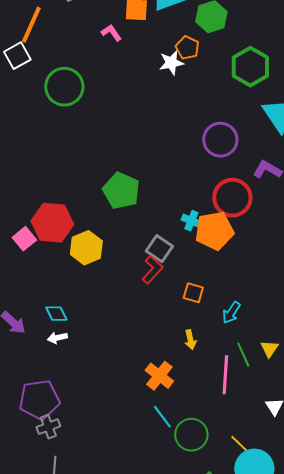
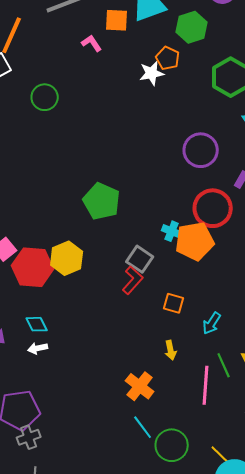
green circle: (64, 87) -> (45, 97), size x0.7
red hexagon: (52, 223) -> (33, 267), moved

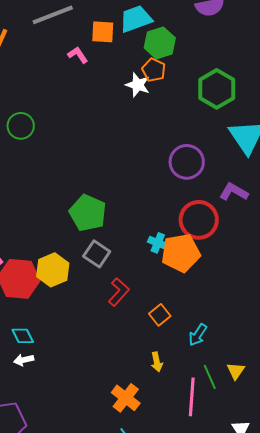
green hexagon: (192, 27) -> (160, 43), moved
white star: (152, 73) -> (138, 85), turned 30
green circle: (45, 97) -> (21, 126), moved
gray square: (140, 259) -> (97, 254), moved
orange square: (174, 303) -> (160, 315), turned 35

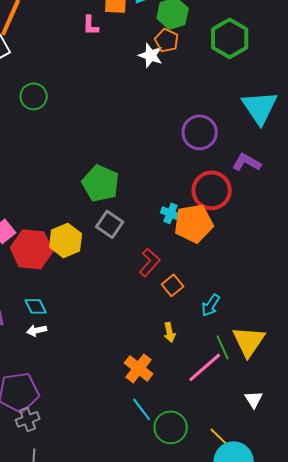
pink L-shape: (78, 55) -> (91, 25), turned -145
green hexagon: (217, 89) -> (230, 38), moved
red L-shape: (119, 292) -> (150, 262), moved
yellow triangle: (236, 371) -> (249, 341), size x1.8
pink line: (192, 397) -> (205, 367), turned 45

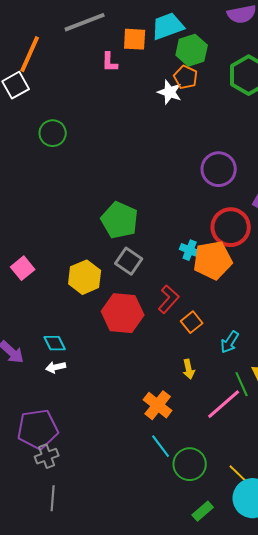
red hexagon: (32, 249) -> (123, 313), moved

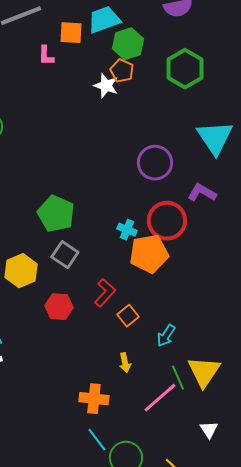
cyan cross: (190, 250) -> (127, 230), moved
red hexagon: (123, 313) -> (59, 307), size x0.7
orange cross: (158, 405) -> (94, 399), turned -32

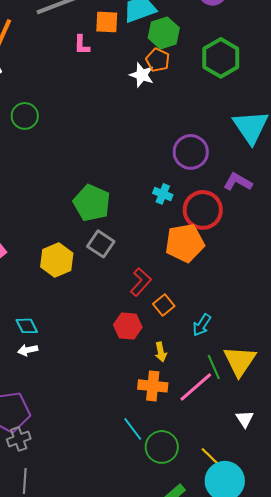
cyan cross: (127, 230) -> (163, 194), moved
red hexagon: (59, 307) -> (128, 326), moved
orange cross: (94, 399) -> (153, 386), moved

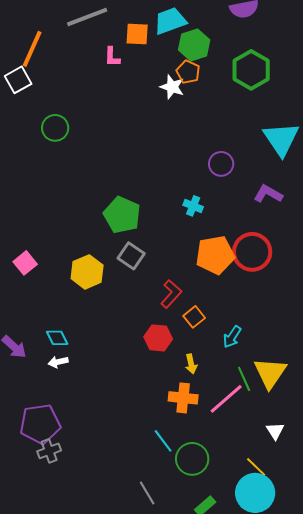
purple circle: (191, 152) -> (221, 164), size x0.7
red circle: (203, 210) -> (252, 252), moved
yellow line: (211, 457) -> (256, 467), moved
gray line: (25, 481) -> (147, 493), moved, turned -35

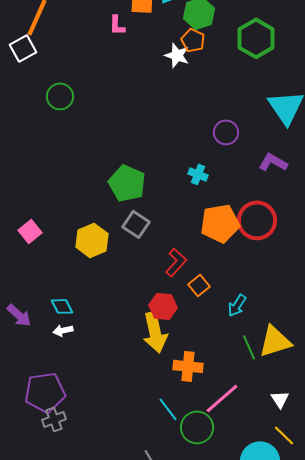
yellow arrow: (191, 364) -> (155, 332), moved, size x2.0
yellow triangle: (270, 373) -> (275, 341), turned 39
pink line: (226, 399) -> (222, 398), moved
yellow line: (256, 467) -> (284, 435), moved

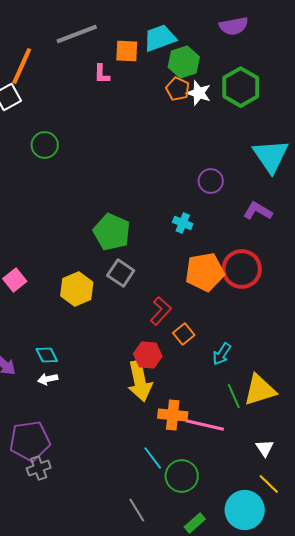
white star: (177, 55) -> (199, 93), moved
pink line: (222, 398) -> (205, 425), moved, turned 54

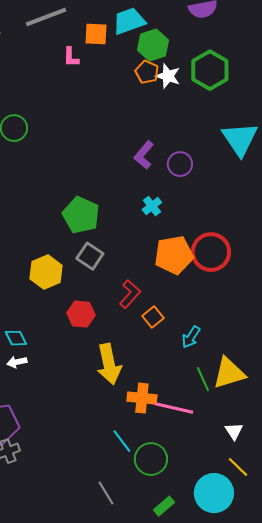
purple L-shape: (258, 211) -> (144, 155), moved, turned -80
cyan cross: (183, 223) -> (152, 206), turned 30
red hexagon: (148, 355) -> (81, 314), moved

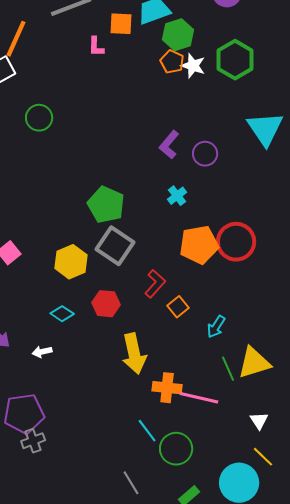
gray square: (90, 256) -> (115, 246), size x1.4
cyan diamond: (16, 338) -> (62, 314), moved, turned -30

